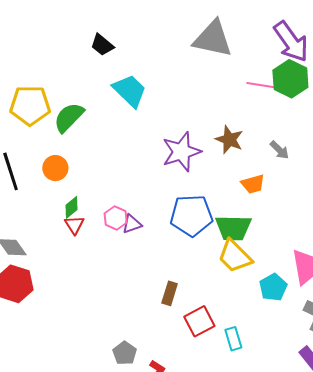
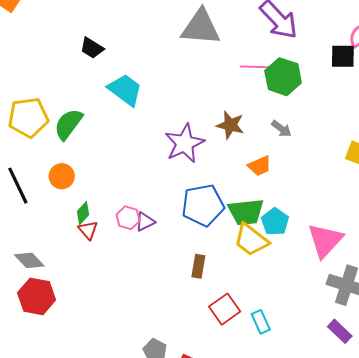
green hexagon: (290, 79) -> (283, 77), moved
cyan pentagon: (273, 287) -> (275, 222), moved
brown rectangle: (170, 293) -> (198, 266), moved

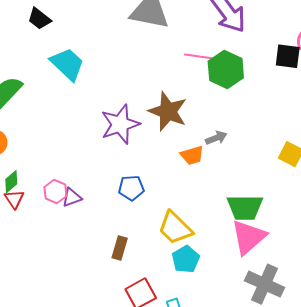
brown star: (230, 125) -> (168, 111), size x1.4
gray arrow: (281, 129) -> (216, 138), moved, turned -65
blue pentagon: (203, 205) -> (131, 188), size x0.6
green trapezoid: (246, 212) -> (245, 207), moved
cyan pentagon: (275, 222) -> (186, 259), moved

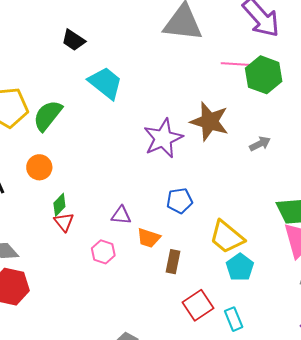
orange trapezoid: (192, 155) -> (149, 238), moved, turned 40
pink hexagon: (55, 192) -> (103, 252), moved
purple triangle: (72, 197) -> (121, 215), turned 30

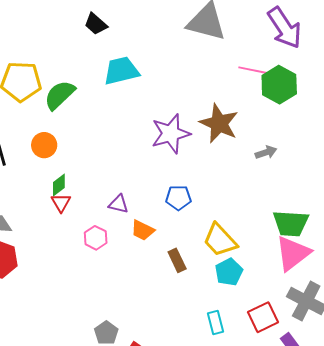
cyan trapezoid: (105, 83) -> (121, 71), turned -60
brown rectangle: (173, 262) -> (177, 260), moved, turned -45
red square: (198, 305) -> (263, 317), moved

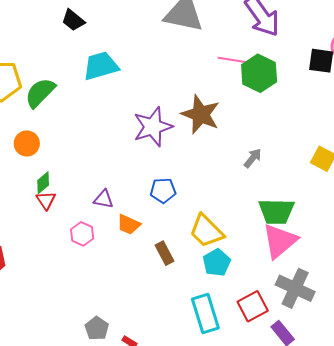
gray arrow: (266, 152) -> (253, 158), moved, turned -30
cyan rectangle: (215, 322) -> (205, 314), size x1.6

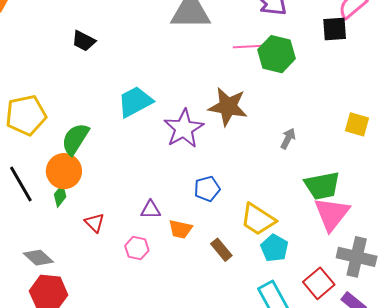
cyan trapezoid: (101, 66) -> (135, 102), moved
green semicircle: (40, 93) -> (75, 139), moved
orange circle: (27, 143) -> (64, 171), size x1.4
green diamond: (43, 183) -> (60, 196), moved

